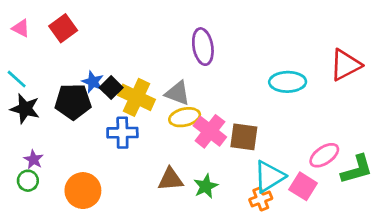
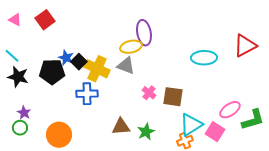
yellow ellipse: (185, 117) -> (131, 47), moved
pink cross: (210, 131) -> (149, 93), size x0.6

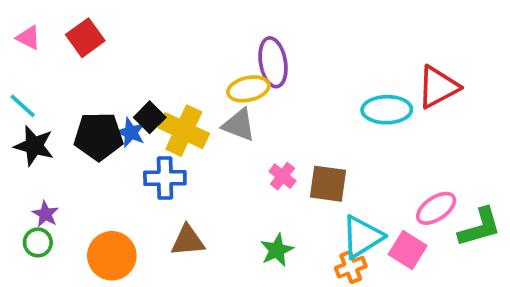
red triangle: (245, 46) -> (438, 87), moved
blue star: (66, 58) -> (131, 132), moved
brown triangle: (121, 127) -> (188, 241), moved

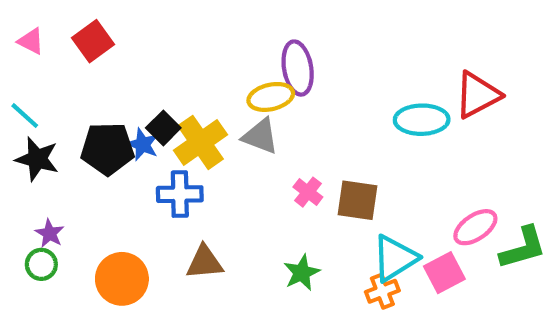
yellow cross: (184, 131) -> (200, 142), turned 30
pink square: (408, 250) -> (444, 273), turned 30

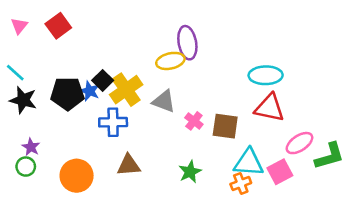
pink triangle: (31, 41) -> (19, 26), turned 42
red triangle: (477, 95) -> (269, 108), moved, turned 40
gray triangle: (260, 136) -> (164, 101), moved
cyan triangle: (395, 258) -> (249, 163), turned 36

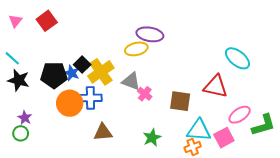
purple ellipse: (187, 43) -> (150, 34), turned -70
cyan ellipse: (266, 75) -> (237, 58), moved, turned 40
pink cross: (194, 121) -> (145, 94), moved
orange circle: (77, 176) -> (70, 103), moved

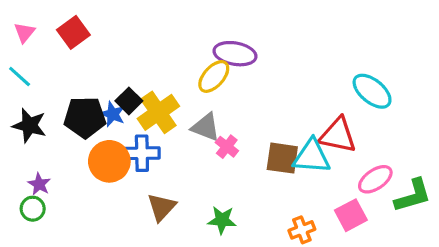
yellow ellipse: (136, 49) -> (214, 76), turned -35
cyan line: (12, 58) -> (20, 76), moved
cyan triangle: (199, 130) -> (312, 156), moved
brown triangle: (103, 132) -> (162, 207), turned -42
green star: (152, 138) -> (222, 220), moved, turned 30

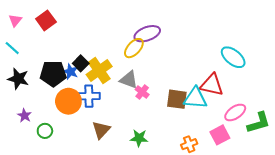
purple ellipse: (235, 54) -> (147, 34), turned -30
green circle: (33, 209) -> (45, 131), moved

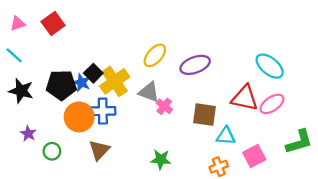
pink triangle: (15, 20) -> (18, 23), turned 32
purple ellipse: (147, 34) -> (195, 65), moved
cyan triangle: (195, 98) -> (226, 136), moved, size x0.7
pink ellipse: (235, 112) -> (272, 104), moved
brown triangle: (101, 130) -> (99, 150), moved

